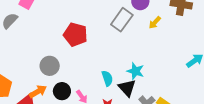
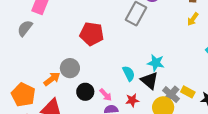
yellow arrow: (155, 23) -> (193, 19), moved
orange arrow: (38, 92) -> (52, 79), moved

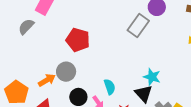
red pentagon: (92, 34) -> (78, 40), moved
cyan semicircle: (129, 74) -> (110, 87), moved

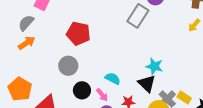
orange arrow: (47, 80) -> (27, 43), moved
cyan semicircle: (110, 87) -> (113, 78), turned -42

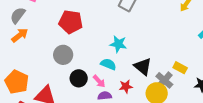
cyan star: (154, 66) -> (118, 44), moved
yellow rectangle: (184, 98) -> (180, 68), moved

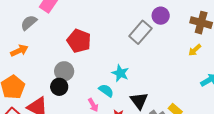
orange arrow: (20, 35) -> (19, 51), moved
black circle: (79, 78) -> (59, 87), moved

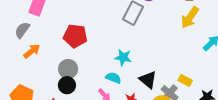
yellow arrow: (195, 50) -> (190, 17), size x1.6
orange arrow: (19, 51) -> (32, 51), moved

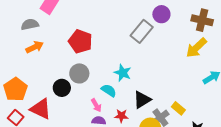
gray semicircle: (22, 30) -> (30, 24), turned 30
gray circle: (68, 69) -> (79, 73), moved
black triangle: (148, 80) -> (142, 100), turned 36

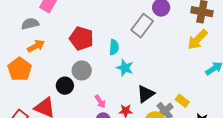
orange pentagon: (15, 89) -> (20, 69), moved
cyan semicircle: (109, 90) -> (114, 47), moved, turned 63

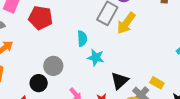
red pentagon: (81, 38) -> (40, 18), moved
yellow arrow: (197, 40) -> (126, 23), moved

